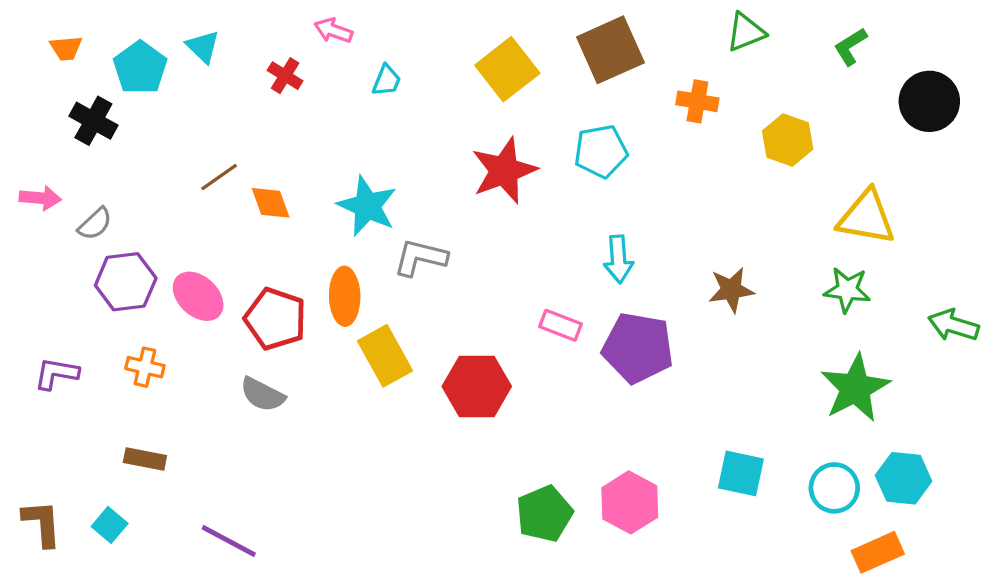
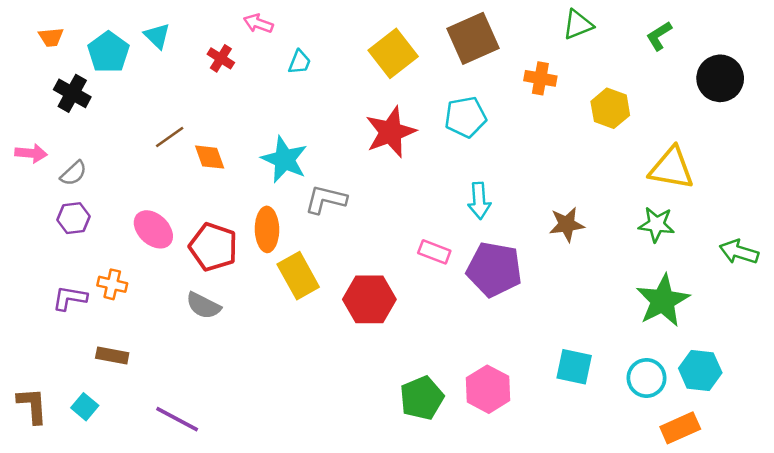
purple hexagon: (126, 282) -> (73, 218), moved, size x0.7
purple L-shape: (56, 374) -> (70, 298), moved

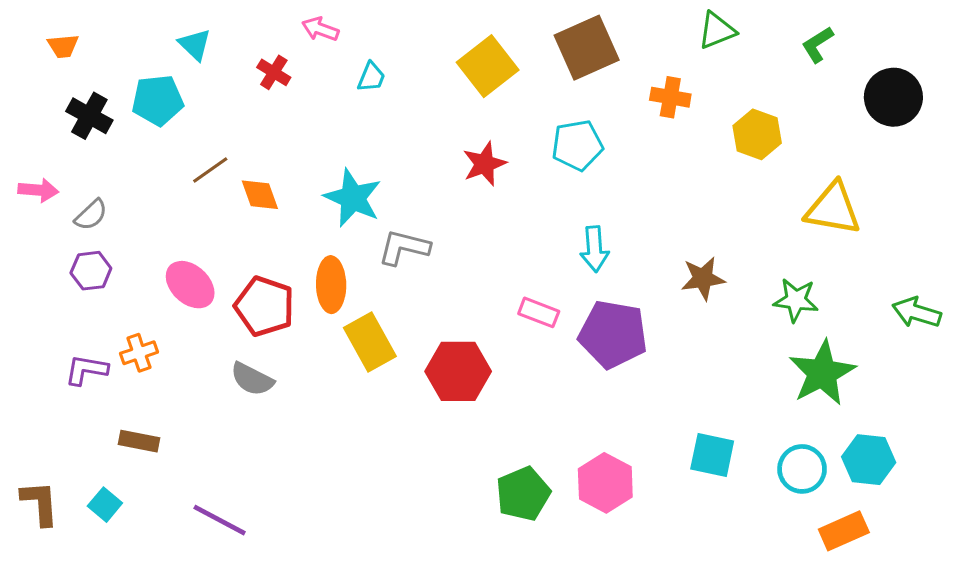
cyan pentagon: (108, 52) -> (158, 100), moved, turned 30
red star: (391, 132) -> (484, 164), size x0.7
green star: (656, 224) -> (796, 300), moved
orange cross: (112, 284) -> (139, 353), turned -32

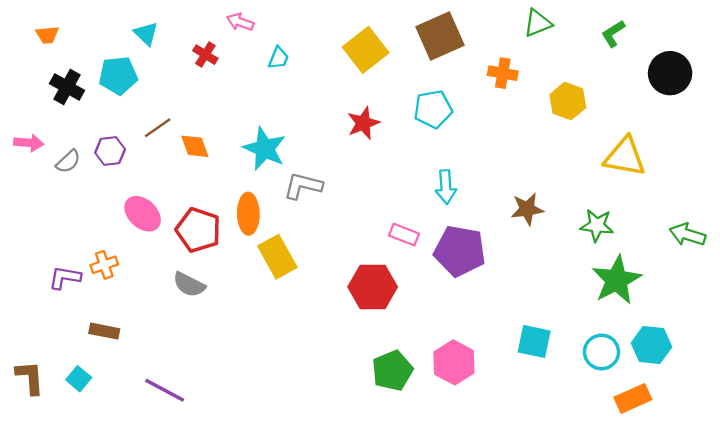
purple hexagon: (91, 271) -> (110, 151), moved
red hexagon: (458, 371) -> (373, 287), moved

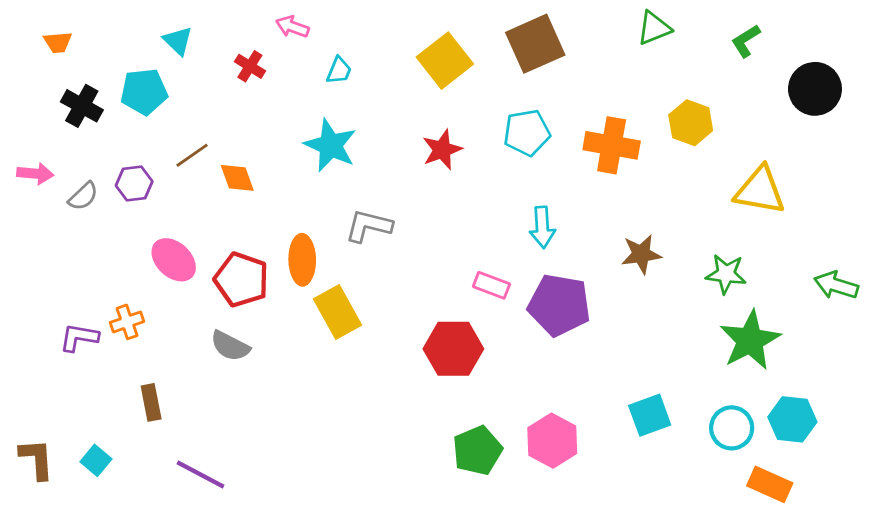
orange cross: (503, 73) -> (612, 145), moved, size x1.5
cyan star: (265, 149) -> (330, 145), moved
brown rectangle: (104, 331) -> (151, 402), moved, turned 68
cyan square: (534, 342) -> (650, 415), turned -32
orange rectangle: (633, 398) -> (770, 484), turned 48

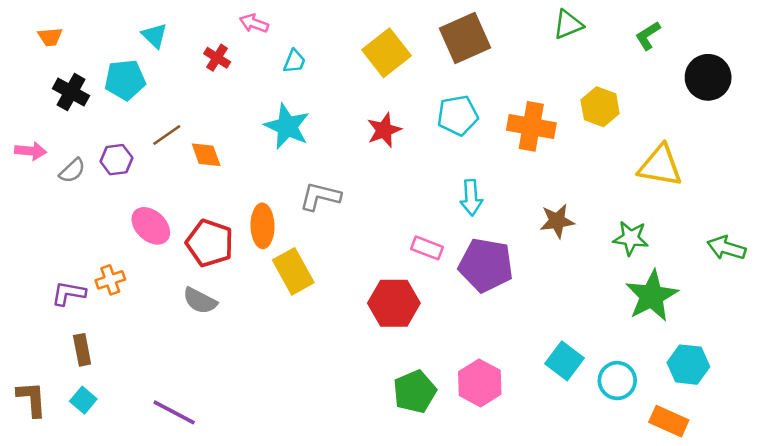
brown rectangle: (151, 402) -> (82, 350), moved
cyan square: (650, 415) -> (564, 361), turned -33
cyan circle: (732, 428) -> (617, 381), moved

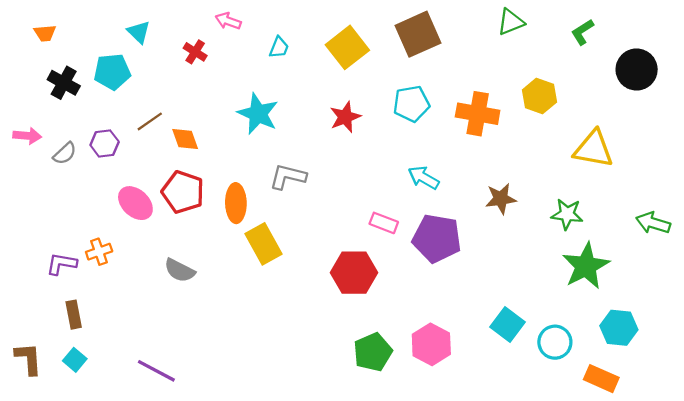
cyan trapezoid: (294, 61) -> (279, 47), moved
cyan arrow: (471, 198) -> (424, 178), turned 124
red pentagon: (210, 243) -> (183, 192), moved

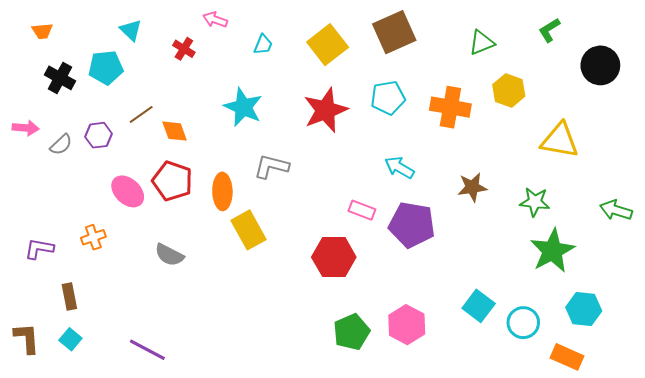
green triangle: (511, 22) -> (482, 43), moved
red star: (345, 117) -> (325, 110), size x1.5
purple L-shape: (61, 264) -> (39, 249), moved

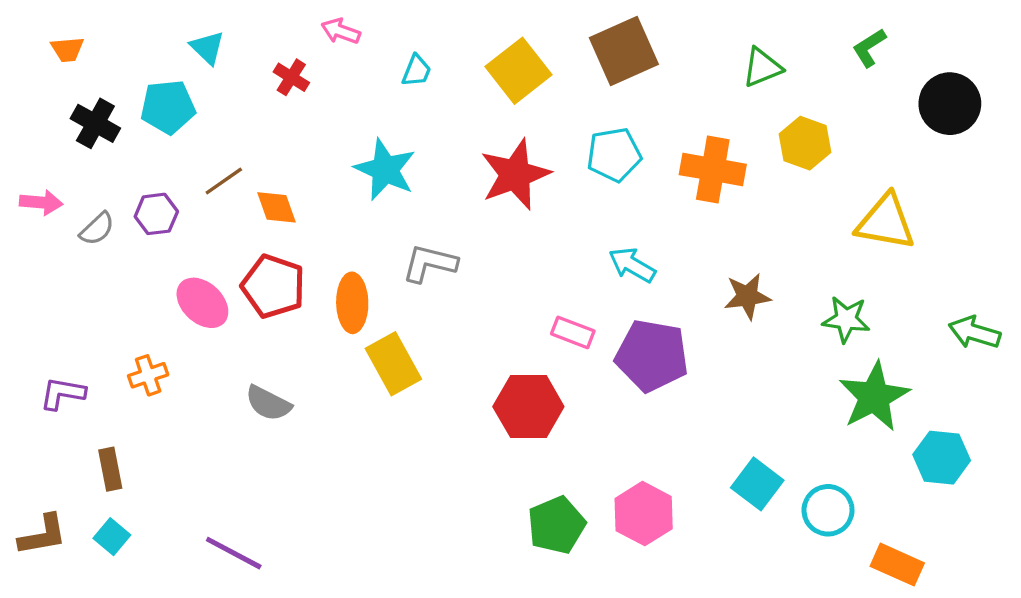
cyan hexagon: (584, 309) -> (942, 458), moved
brown L-shape: (27, 338) -> (43, 535), turned 84

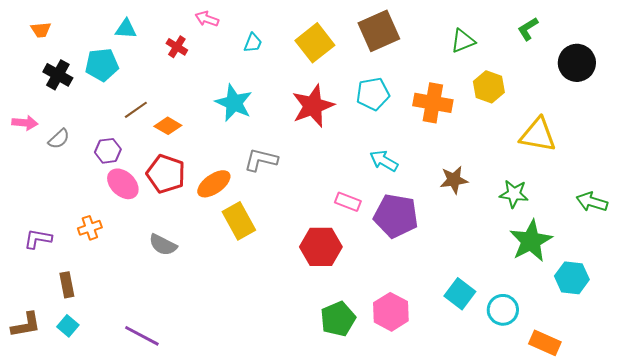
cyan triangle: (207, 48) -> (126, 29), turned -40
orange diamond: (277, 207) -> (168, 126), turned -40
purple hexagon: (156, 214) -> (108, 151), moved
orange ellipse: (352, 303) -> (214, 184), turned 56

